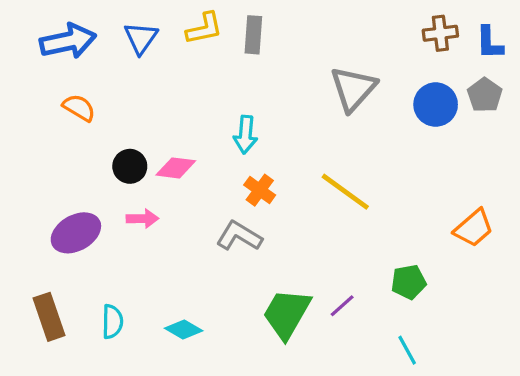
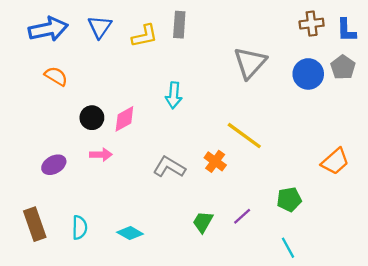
yellow L-shape: (204, 28) -> (145, 36), moved
pink diamond: (176, 168) -> (124, 119), turned -36
orange cross: (260, 190) -> (215, 161), moved
purple ellipse: (76, 233) -> (54, 165), size x0.7
green trapezoid: (287, 314) -> (203, 222), size x0.6

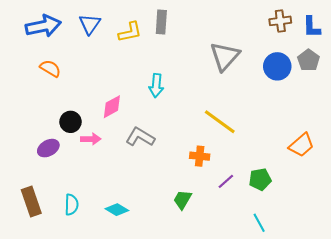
black circle: (92, 118) -> (71, 122), moved
orange cross: (215, 161) -> (200, 156), moved, turned -30
gray L-shape: (169, 167) -> (140, 137), moved
purple line: (242, 216) -> (226, 181), moved

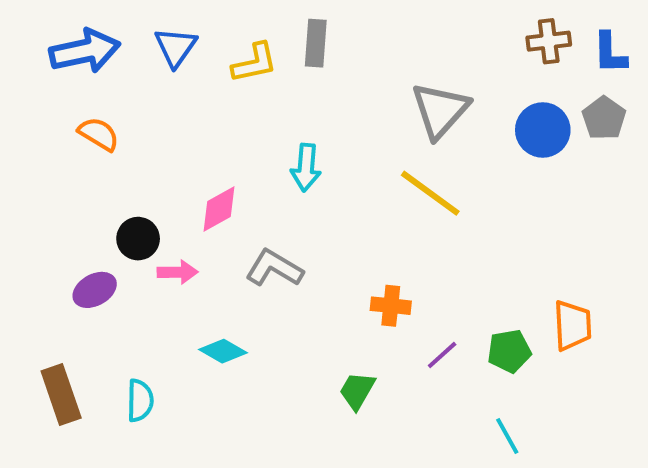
yellow line: (220, 122) -> (430, 193), moved
orange trapezoid: (301, 145) -> (572, 325), moved, turned -52
cyan diamond: (117, 210) -> (223, 351), moved

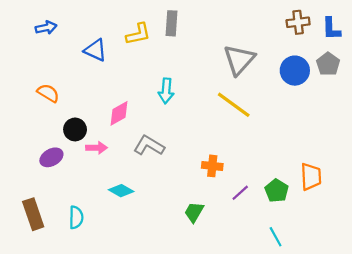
blue triangle: (176, 47) -> (95, 50), moved, turned -40
blue arrow: (85, 51) -> (46, 28), size x0.6
orange semicircle: (99, 134) -> (48, 93), moved
green pentagon: (509, 351) -> (277, 191), turned -30

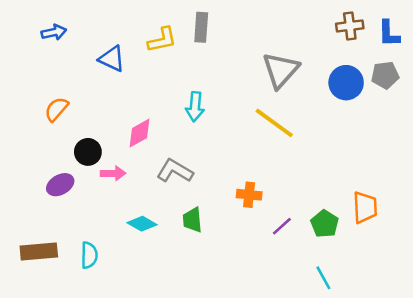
gray pentagon: (328, 64) -> (385, 75), turned 30
orange semicircle: (48, 93) -> (56, 109), turned -80
green trapezoid: (194, 212) -> (192, 220), moved, turned -35
brown rectangle: (33, 214) -> (39, 251), turned -76

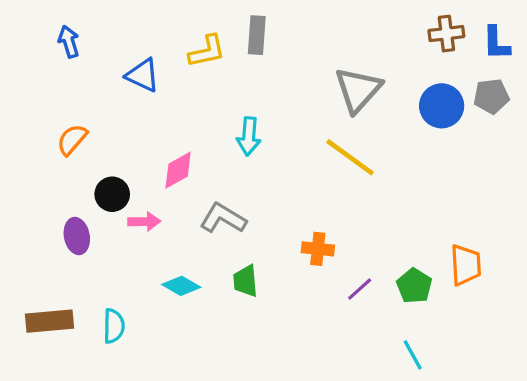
blue arrow: (54, 32) -> (69, 42), turned -95
purple ellipse: (60, 185) -> (77, 236), turned -72

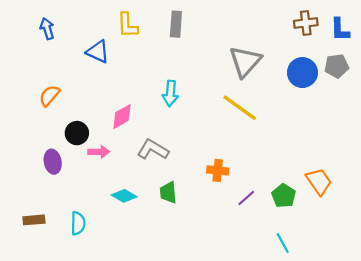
yellow L-shape: (207, 51) -> (127, 25), moved, turned 100
orange trapezoid: (466, 265) -> (319, 181), turned -32
brown rectangle: (49, 321) -> (34, 220), size x0.7

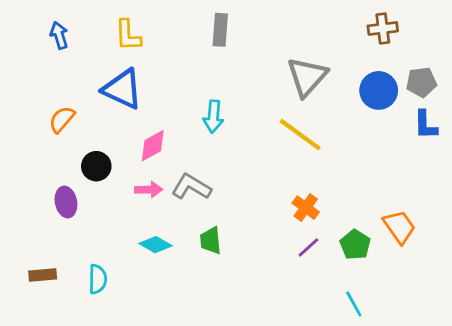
yellow L-shape: (127, 25) -> (128, 35), moved
blue L-shape: (340, 30) -> (425, 125), moved
blue triangle: (98, 52) -> (122, 89), moved, size x1.4
pink arrow: (99, 152) -> (149, 190), moved
orange cross: (218, 170) -> (306, 208), moved, turned 30

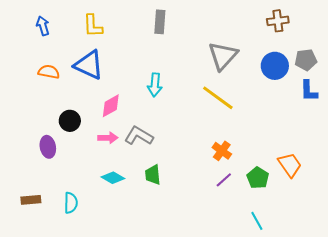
orange semicircle: (62, 119) -> (49, 72), moved, turned 60

